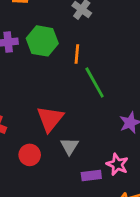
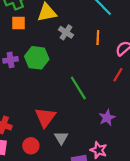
orange line: (77, 54) -> (98, 37), moved

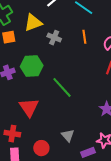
green line: (78, 88) -> (62, 87), moved
red triangle: (45, 117) -> (29, 107), moved

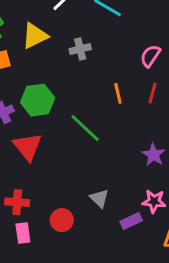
orange line: (84, 37) -> (118, 93), moved
gray cross: (54, 38) -> (80, 49), moved, turned -32
red triangle: (29, 107) -> (28, 147), moved

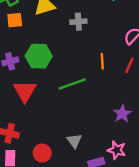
green line: (85, 128) -> (72, 84), turned -72

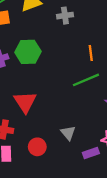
green line: (72, 84) -> (86, 80), moved
red triangle: (25, 91) -> (25, 102), moved

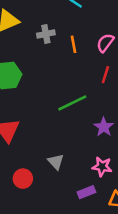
orange line: (91, 53) -> (74, 44), moved
purple rectangle: (91, 153) -> (86, 192), moved

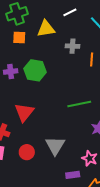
gray triangle: (56, 162) -> (55, 146), size x1.5

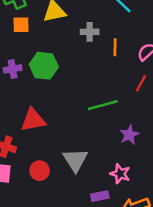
red triangle: (24, 112) -> (33, 120), turned 45

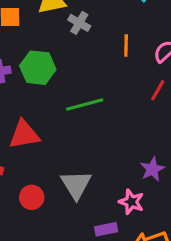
gray cross: (90, 32) -> (79, 23), moved, turned 30
green line: (103, 105) -> (85, 105), moved
purple star: (129, 135) -> (152, 169), moved

